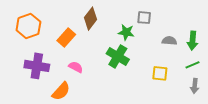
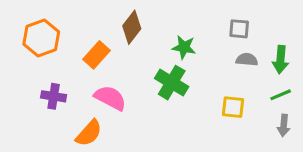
gray square: (144, 18) -> (239, 29), moved
purple cross: (37, 66) -> (54, 96), size x0.7
pink semicircle: (76, 67) -> (110, 98), size x1.5

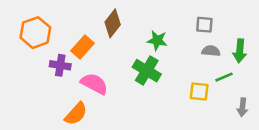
green line: (281, 95) -> (224, 77), moved
purple cross: (54, 96) -> (60, 65), moved

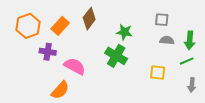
orange rectangle: (83, 47) -> (60, 26), moved
green line: (224, 77) -> (187, 61), moved

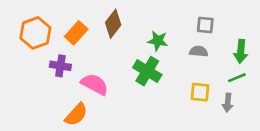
gray semicircle: (167, 40) -> (199, 51), moved
gray arrow: (192, 85) -> (228, 103), moved

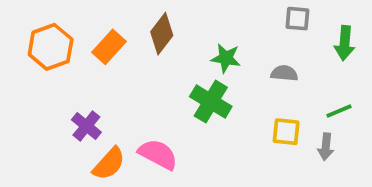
gray square: (205, 25) -> (297, 19), moved
green arrow: (241, 51) -> (345, 43), moved
purple cross: (60, 66) -> (86, 126), moved, turned 30
pink semicircle: (95, 84) -> (158, 154), moved

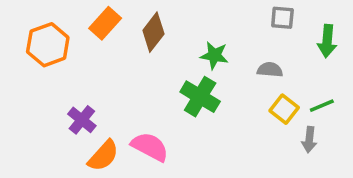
orange rectangle: (109, 47) -> (105, 23), moved
yellow square: (286, 132) -> (284, 109), moved, turned 32

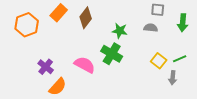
gray semicircle: (270, 70) -> (151, 28), moved
pink semicircle: (150, 147) -> (85, 65), moved

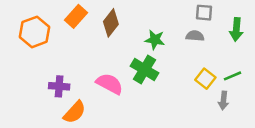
purple cross: (46, 67) -> (59, 86), turned -35

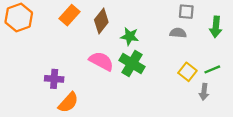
orange hexagon: (35, 32) -> (19, 17), moved
green star: (155, 40) -> (130, 36), moved
pink semicircle: (110, 84) -> (101, 61), moved

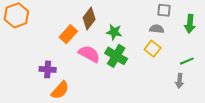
orange rectangle: (69, 15) -> (68, 34), moved
yellow square: (187, 72) -> (153, 49), moved

